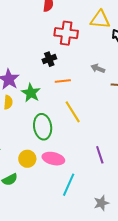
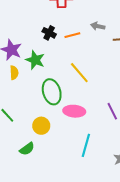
black cross: (49, 59) -> (49, 33), moved, turned -32
orange line: (63, 81) -> (72, 35), moved
pink ellipse: (53, 159) -> (74, 111), moved

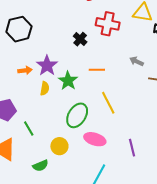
black cross: (49, 33) -> (80, 39), moved
orange line: (72, 35) -> (97, 70), moved
green ellipse: (52, 92) -> (77, 115), turned 35

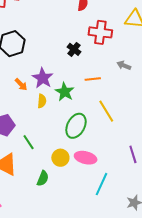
gray arrow: (137, 61) -> (124, 65), moved
orange arrow: (25, 70) -> (21, 84), turned 56
pink ellipse: (95, 139) -> (86, 158), moved
green semicircle: (40, 166) -> (43, 178), turned -42

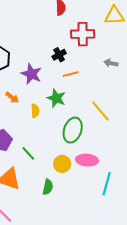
black cross: (74, 49) -> (59, 55), turned 32
purple star: (43, 78) -> (31, 74), moved
orange line: (93, 79) -> (71, 74), moved

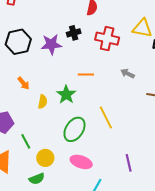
black cross: (59, 55) -> (74, 33), moved
purple star: (31, 74) -> (51, 44), moved, turned 30
yellow circle: (62, 164) -> (45, 158), moved
green semicircle: (48, 187) -> (37, 179), turned 42

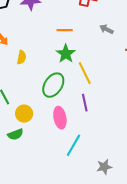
green star: (66, 95) -> (66, 54), moved
pink ellipse: (81, 162) -> (60, 118), turned 60
purple line: (129, 163) -> (85, 103), moved

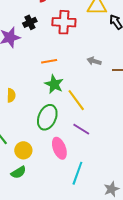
gray arrow: (106, 29) -> (94, 61), moved
purple line: (85, 103) -> (81, 129), turned -36

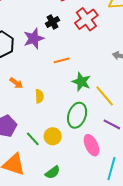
red cross: (64, 22) -> (86, 19), turned -35
orange line: (49, 61) -> (62, 60), moved
yellow circle: (23, 150) -> (53, 136), moved

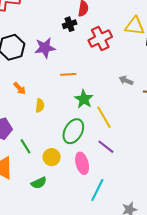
black cross: (52, 22) -> (70, 24), moved
yellow circle: (53, 136) -> (52, 157), moved

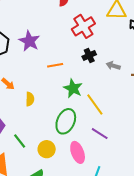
black cross: (70, 24) -> (89, 55), moved
purple star: (45, 48) -> (29, 41), turned -30

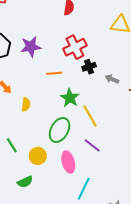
red cross: (83, 26) -> (75, 47), moved
purple star: (29, 41) -> (31, 47), turned 30

